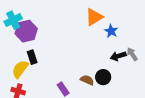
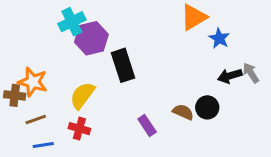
black rectangle: (32, 57) -> (123, 65), moved, size x1.5

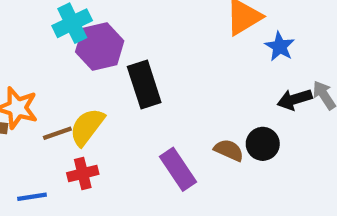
brown line: (36, 120) -> (57, 133), moved
purple rectangle: (147, 126) -> (178, 169), size x1.4
red cross: (79, 129) -> (83, 173), turned -30

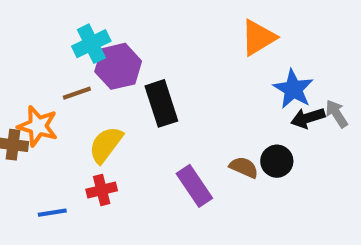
blue star: (280, 46) -> (293, 89), moved, size x1.4
brown line: (57, 133) -> (77, 93), moved

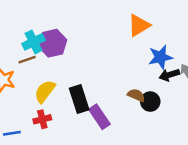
cyan cross: (91, 44) -> (33, 42), moved
blue star: (293, 89) -> (160, 57), turned 30
black rectangle: (161, 103) -> (79, 99), moved
brown semicircle: (244, 167) -> (136, 95), moved

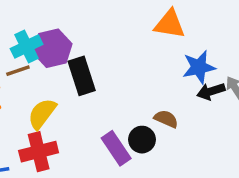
orange triangle: (139, 25) -> (170, 24), turned 40
black rectangle: (79, 99) -> (82, 76), moved
black circle: (150, 102) -> (142, 140), moved
red cross: (42, 119) -> (39, 152), size x1.5

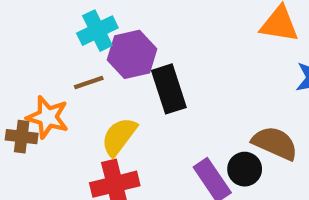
cyan cross: (27, 47) -> (97, 31), moved
brown semicircle: (166, 119) -> (275, 143), size x1.5

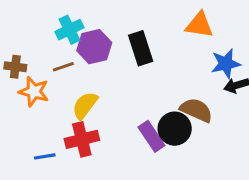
black rectangle: (169, 89) -> (141, 48), moved
brown cross: (22, 137) -> (15, 67), moved
black circle: (245, 169) -> (175, 129), size x1.4

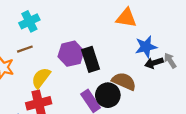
purple hexagon: (94, 47) -> (71, 54), moved
black rectangle: (141, 48) -> (91, 59), moved

